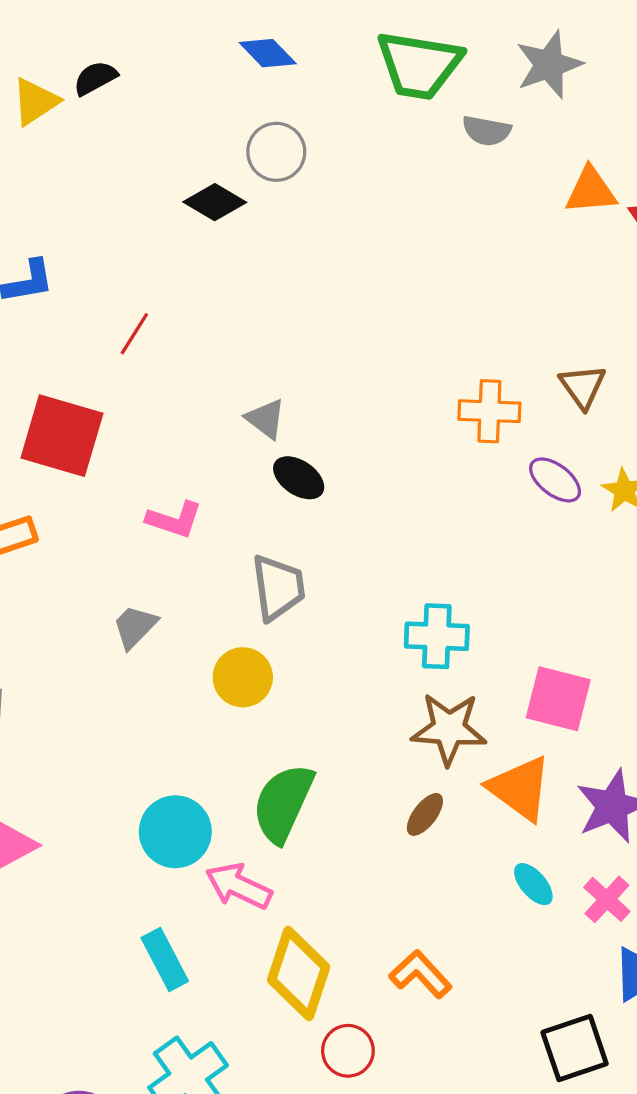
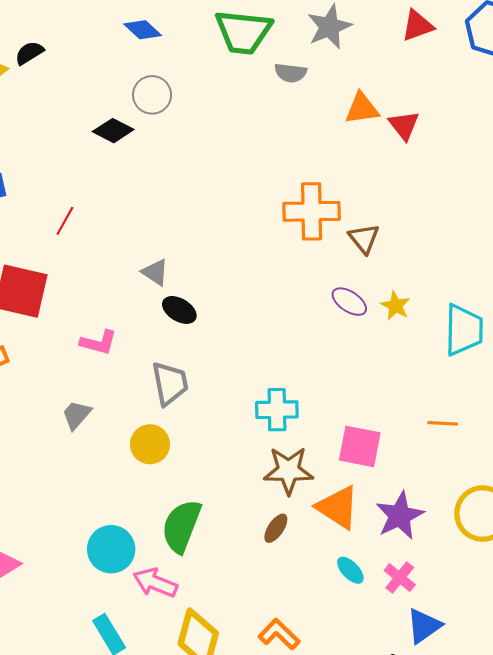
orange cross: (489, 411) -> (312, 211), moved, size x1.4

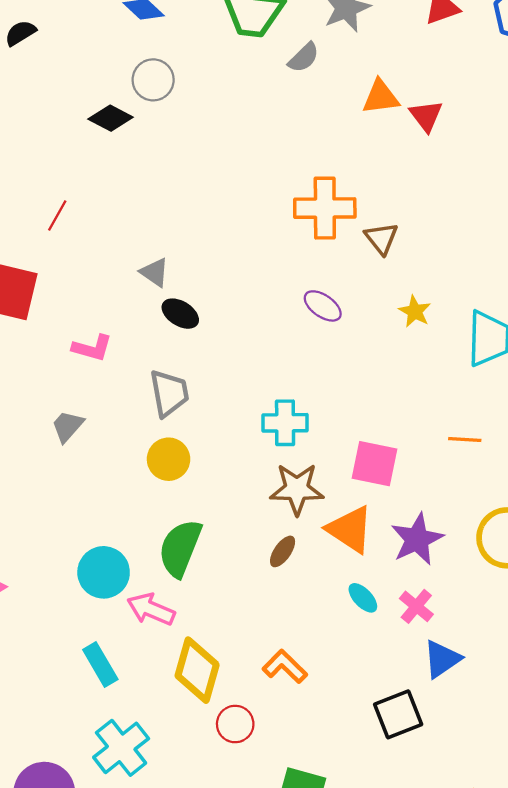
gray semicircle: (291, 73) -> (304, 58), turned -52
purple ellipse: (349, 302) -> (323, 306), moved
yellow circle: (150, 444) -> (169, 459), moved

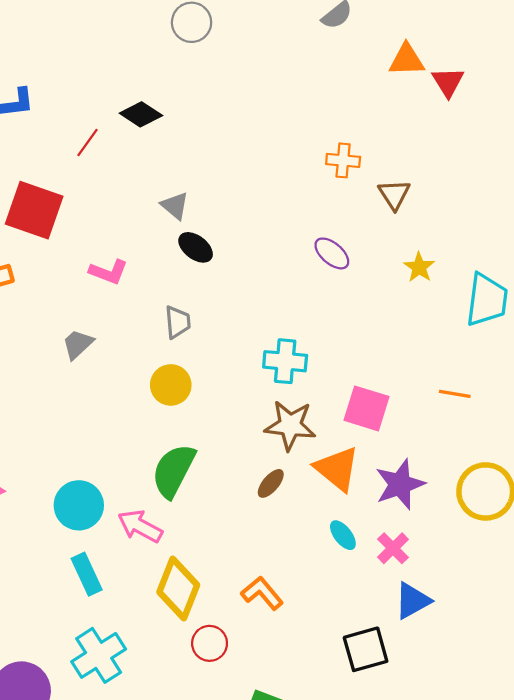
black diamond: (111, 118) -> (141, 114), moved
orange cross: (325, 208) -> (343, 160), size x0.6
gray trapezoid: (169, 393) -> (178, 322), size x0.7
cyan circle: (104, 572) -> (79, 505), moved

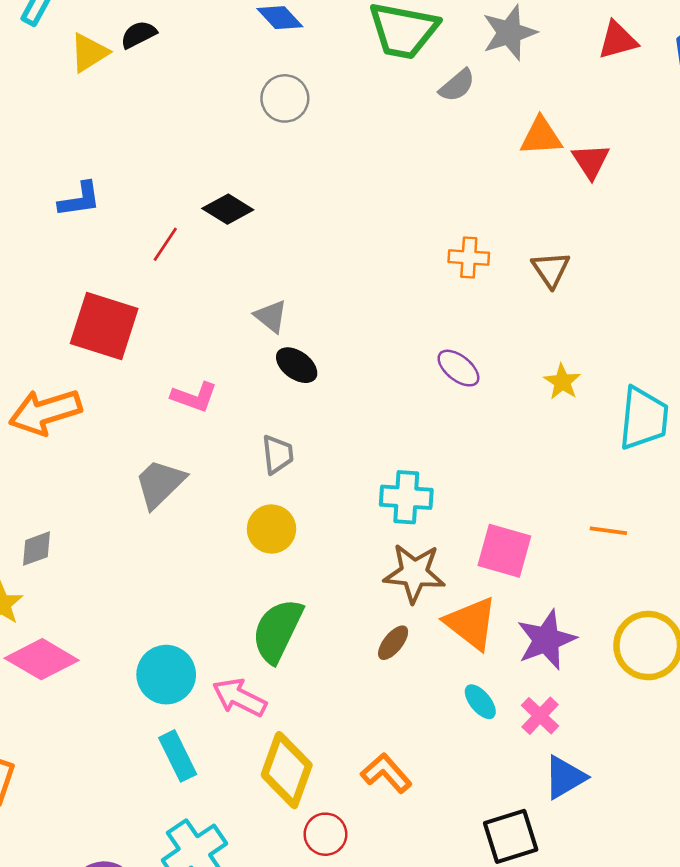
brown triangle: (394, 194) -> (551, 269), moved
gray trapezoid: (78, 344) -> (160, 484), size x1.4

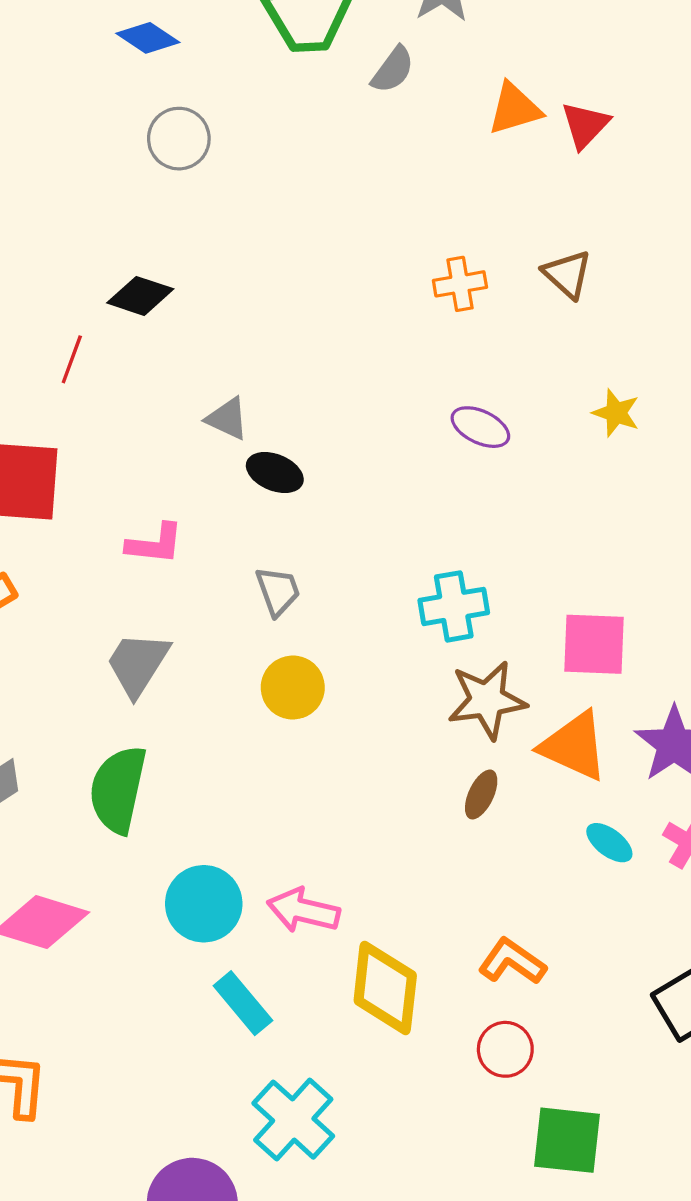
red triangle: (591, 161) -> (585, 125), turned 30
green semicircle: (277, 631) -> (118, 789), moved
red circle: (325, 834) -> (505, 1049), moved

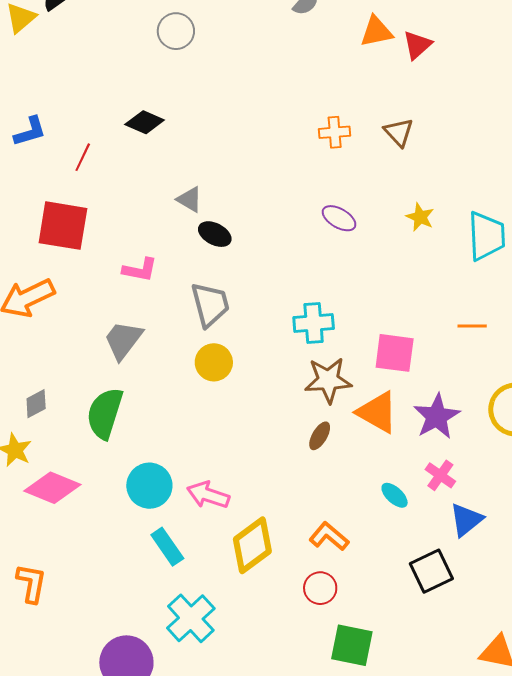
red line: (72, 359) -> (83, 157), moved
gray trapezoid: (278, 591) -> (210, 304), size x1.5
cyan ellipse: (609, 843) -> (395, 495), moved
yellow diamond: (385, 988) -> (252, 545), turned 42

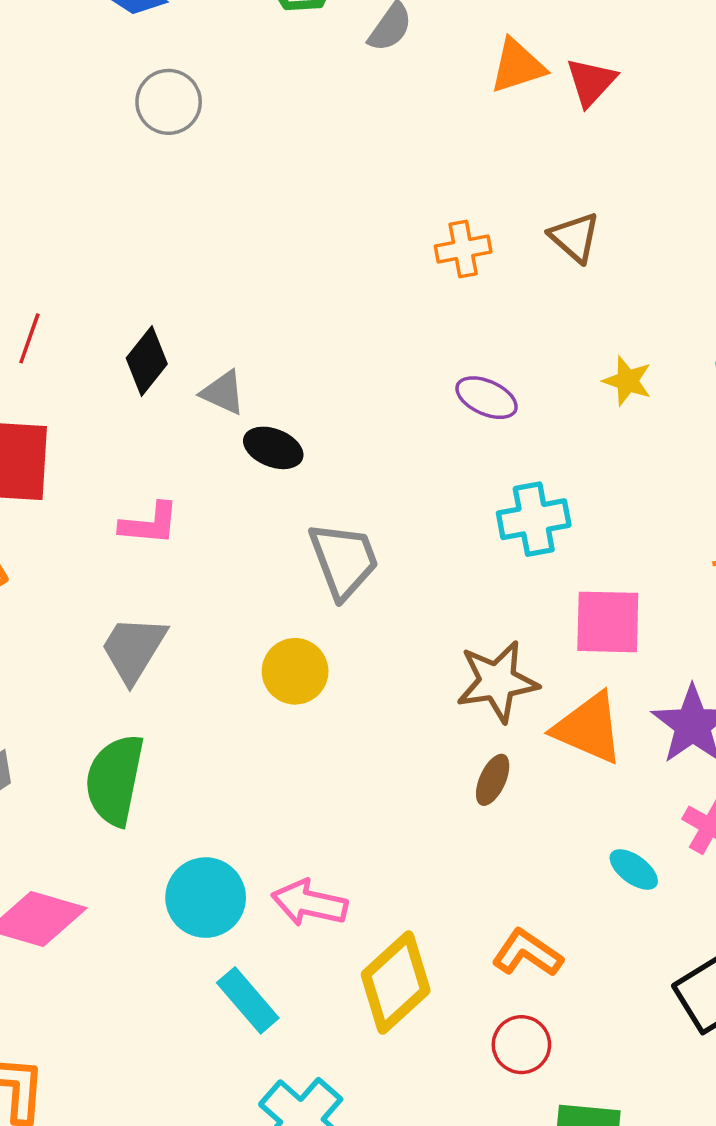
black diamond: (145, 122) -> (147, 361), moved, turned -69
gray trapezoid: (210, 304) -> (344, 560), moved
cyan cross: (314, 323) -> (534, 519), moved

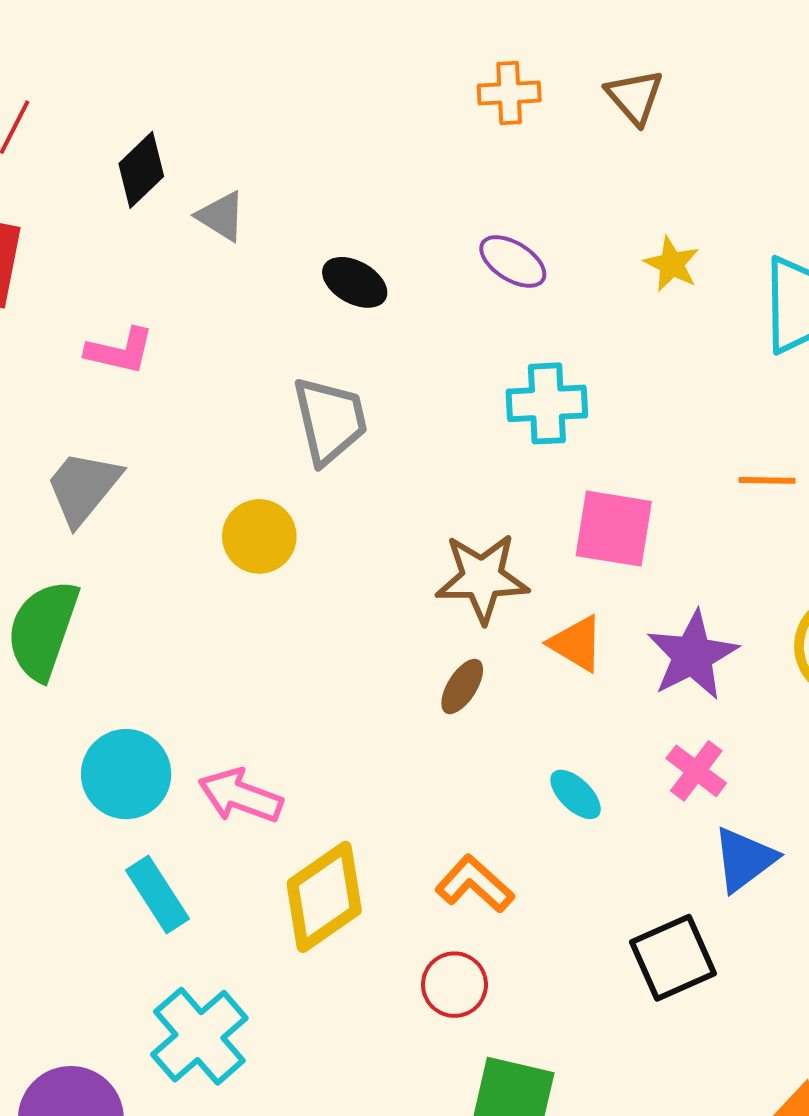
black ellipse: (273, 448) -> (355, 282), moved
orange triangle: (589, 728) -> (576, 643), size x0.7
cyan ellipse: (634, 869) -> (576, 794), moved

